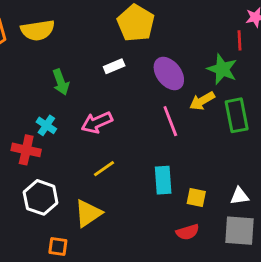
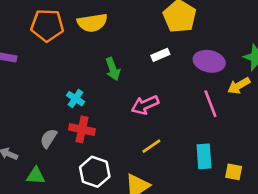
purple ellipse: (169, 74) -> (209, 61), turned -40
cyan cross: (46, 125) -> (76, 99), moved

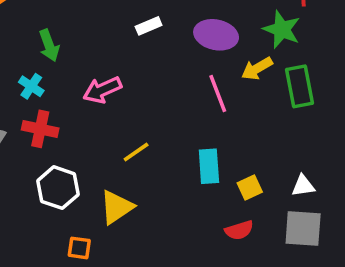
green arrow: (113, 69) -> (49, 45), moved
pink arrow: (145, 105) -> (102, 90), moved
yellow square: (234, 172) -> (250, 188), turned -36

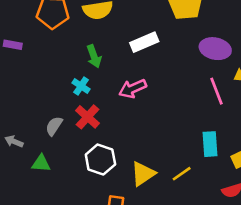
white rectangle: (149, 26) -> (144, 42), moved, size x1.5
red cross: (40, 129) -> (88, 117), turned 30
yellow line: (136, 152) -> (182, 174), moved

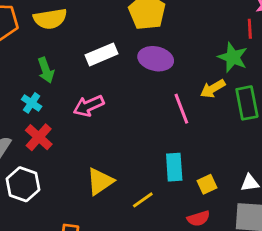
purple ellipse: (215, 49) -> (156, 59), moved
white hexagon: (100, 160) -> (23, 184), moved
yellow triangle: (143, 174) -> (100, 181), moved

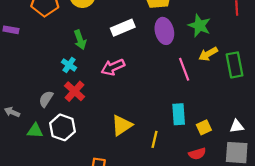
green star: (233, 57) -> (199, 25), moved
purple ellipse: (156, 59) -> (164, 31), turned 65
yellow line: (143, 200) -> (155, 139), turned -42

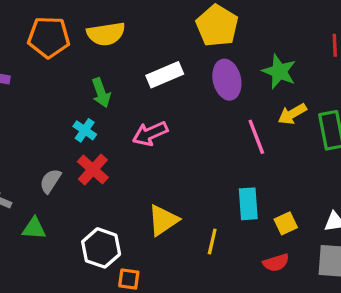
white hexagon: (62, 127) -> (101, 248), moved

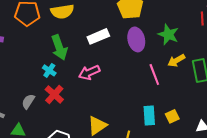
green arrow: (101, 93) -> (59, 47), size x1.4
yellow square: (286, 223) -> (172, 116), moved

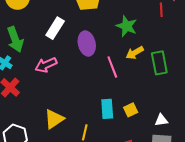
white rectangle: (98, 36) -> (55, 28), turned -35
purple ellipse: (136, 39) -> (87, 43), moved

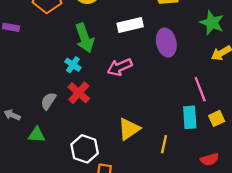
white rectangle: (55, 28) -> (130, 25), turned 45
pink line: (112, 67) -> (200, 89), moved

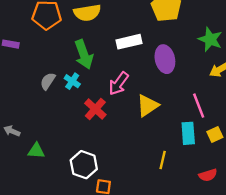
pink arrow: (120, 67) -> (119, 83), turned -30
red cross: (79, 93) -> (95, 109), moved
gray semicircle: (48, 101) -> (48, 81), moved
yellow triangle: (129, 129) -> (148, 106), moved

